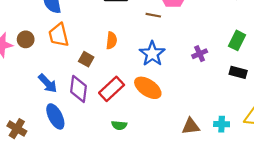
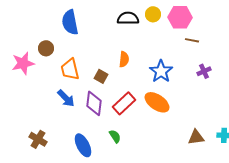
brown line: (153, 15) -> (192, 40), moved
orange trapezoid: (59, 35) -> (70, 69), moved
brown circle: (26, 39) -> (46, 48), moved
blue ellipse: (55, 116) -> (83, 145), moved
green semicircle: (119, 125) -> (115, 136), moved, turned -128

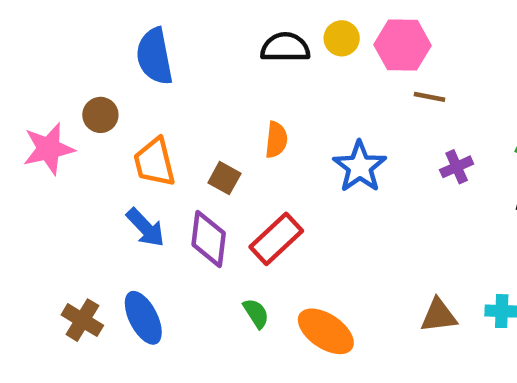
orange ellipse: (157, 102) -> (326, 331), moved
blue ellipse: (83, 145) -> (143, 318), moved

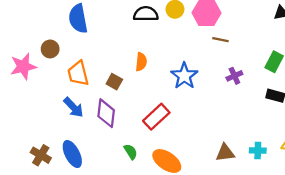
red rectangle: (276, 239) -> (156, 117), moved

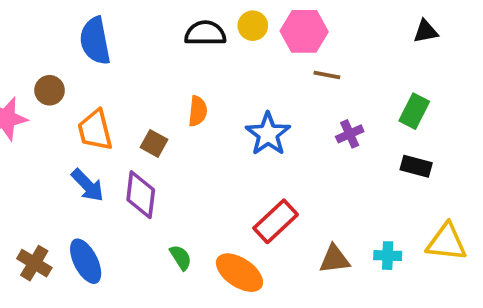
red rectangle: (156, 117) -> (276, 221), moved

